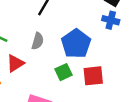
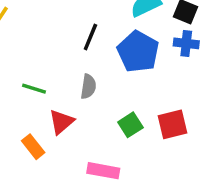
blue pentagon: (76, 44) -> (138, 52), moved

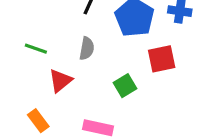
red square: (173, 124) -> (162, 59), moved
orange rectangle: (33, 147) -> (38, 121), moved

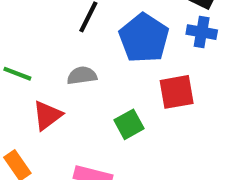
gray semicircle: (87, 48) -> (82, 76), turned -110

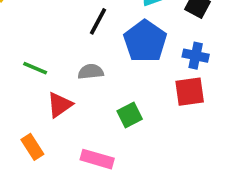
blue cross: (202, 32) -> (196, 56), moved
red square: (177, 92) -> (190, 92), moved

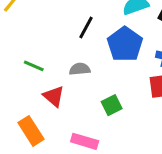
red triangle: (60, 105) -> (54, 96), turned -45
orange rectangle: (32, 147) -> (31, 131), size x1.4

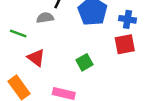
gray semicircle: (80, 69) -> (45, 18), moved

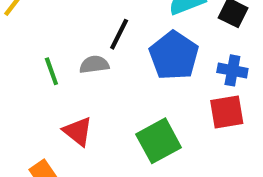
green line: (18, 33) -> (51, 71), moved, turned 49
green square: (84, 62) -> (159, 141), size x1.5

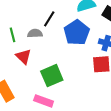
red triangle: (78, 131) -> (24, 57), moved
green square: (159, 141) -> (52, 76), moved

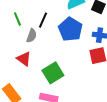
gray semicircle: (35, 33) -> (32, 36), turned 120
green line: (12, 35) -> (17, 19), moved

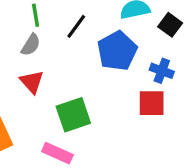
gray semicircle: (32, 36) -> (31, 45), moved

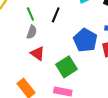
blue pentagon: (117, 51) -> (85, 40), moved

